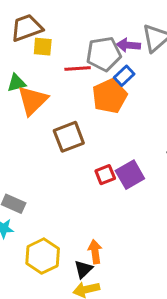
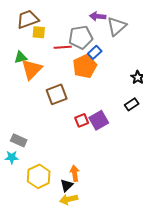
purple arrow: (128, 45) -> (98, 16), moved

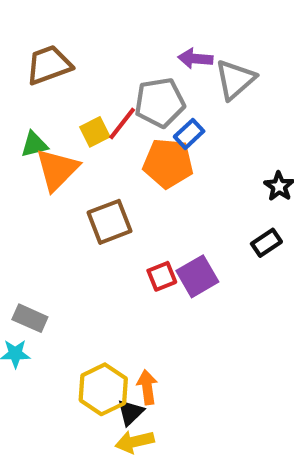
yellow square: (39, 32) -> (95, 132), moved, turned -32
red line: (63, 47) -> (122, 123), turned -48
orange pentagon: (85, 66) -> (168, 163), turned 30
yellow hexagon: (39, 176) -> (103, 389), moved

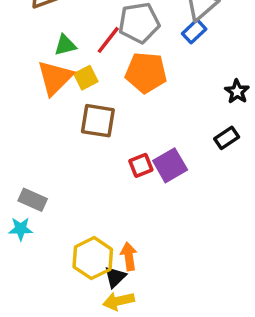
yellow square: (95, 132) -> (86, 78), moved
blue rectangle: (189, 134) -> (194, 31), moved
green triangle: (34, 144) -> (65, 45), moved
brown square: (110, 222) -> (98, 121), turned 30

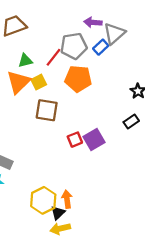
blue rectangle: (194, 31) -> (101, 47), moved

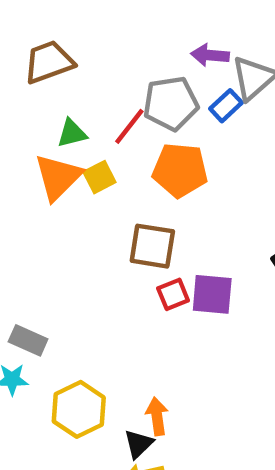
brown square: (47, 110) -> (152, 246), moved
purple square: (94, 140) -> (212, 294), turned 35
yellow hexagon: (43, 200) -> (79, 409), moved

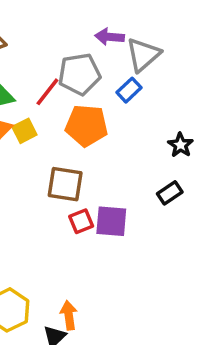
blue rectangle: (226, 106) -> (129, 90), moved

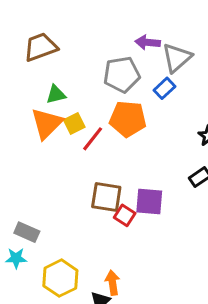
red line: (47, 92) -> (93, 139), moved
brown square: (65, 184) -> (106, 197), moved
red square: (81, 221) -> (125, 215), moved, turned -35

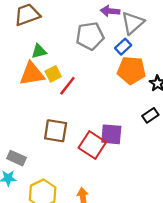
orange pentagon: (128, 119) -> (131, 70), moved
orange triangle: (47, 124) -> (32, 74), turned 36
brown square: (106, 197) -> (56, 131), moved
red square: (125, 215) -> (92, 145), size x1.6

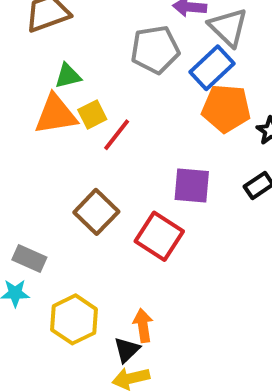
gray triangle: (133, 23) -> (228, 27), turned -35
blue rectangle: (123, 47) -> (212, 68), size x1.5
brown square: (56, 131) -> (96, 212), turned 35
purple square: (111, 134) -> (192, 186), moved

